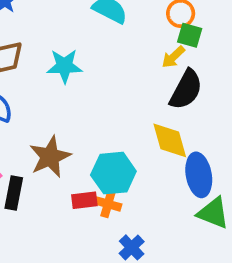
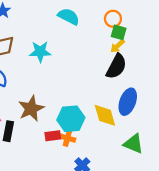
yellow arrow: (173, 57) -> (117, 46), moved
yellow diamond: (170, 140) -> (105, 115), moved
blue ellipse: (199, 175) -> (128, 102), moved, turned 30

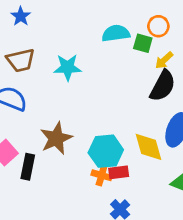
cyan semicircle: (69, 16) -> (116, 33), moved, turned -35
green square: (119, 32) -> (143, 43), moved
red rectangle: (53, 136) -> (119, 172), moved

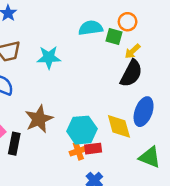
orange cross: (102, 175) -> (78, 151), turned -35

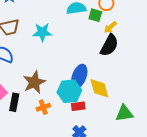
blue ellipse: (144, 112) -> (79, 76), moved
orange cross: (78, 151) -> (43, 107), moved
green triangle: (150, 157) -> (124, 113), turned -30

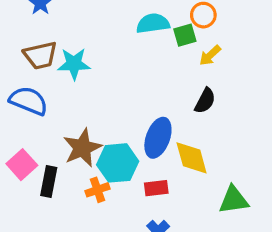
green square: (95, 15) -> (185, 35), turned -32
cyan star: (42, 32) -> (74, 64), moved
black semicircle: (109, 45) -> (205, 101), moved, size x0.7
cyan hexagon: (69, 91) -> (118, 163), moved

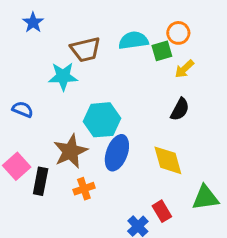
brown trapezoid: (40, 55) -> (85, 49), moved
blue semicircle: (29, 101) -> (23, 109), size x0.6
blue ellipse: (158, 138) -> (117, 153), moved
cyan hexagon: (118, 163) -> (102, 120), moved
red rectangle: (156, 188) -> (162, 211), moved, turned 66

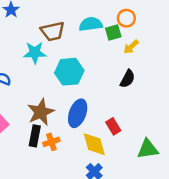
cyan hexagon: (102, 120) -> (69, 72), moved
yellow diamond: (168, 160) -> (94, 144), moved
black rectangle: (41, 181) -> (35, 136), moved
red rectangle: (162, 211) -> (113, 126), moved

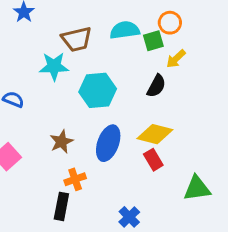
black semicircle: (128, 79) -> (156, 86), moved
brown star: (41, 112) -> (61, 142), size x0.7
black rectangle: (35, 136) -> (61, 206), moved
yellow diamond: (94, 144) -> (155, 134), moved, turned -60

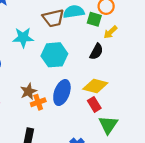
brown trapezoid: (77, 39) -> (53, 18), moved
green square: (153, 41) -> (94, 19), turned 32
orange cross: (75, 179) -> (38, 102), moved
green triangle: (197, 188) -> (108, 125), moved, turned -48

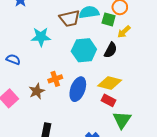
cyan hexagon: (54, 55) -> (84, 50), moved
brown star: (28, 91) -> (37, 91), moved
orange cross: (38, 102) -> (55, 79), moved
red rectangle: (94, 104) -> (109, 100), turned -32

